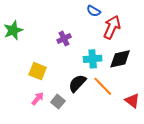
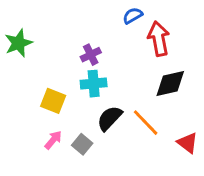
blue semicircle: (94, 11) -> (133, 16), turned 120
red arrow: (112, 27) -> (159, 39), turned -35
cyan cross: (93, 59) -> (94, 84), moved

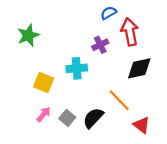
green star: (18, 43) -> (28, 35), moved
purple cross: (91, 55) -> (100, 45), moved
black semicircle: (110, 118) -> (93, 118), moved
red triangle: (188, 143) -> (142, 125), moved

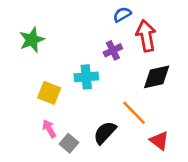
pink arrow: (44, 114) -> (49, 129), turned -70
gray square: (67, 118) -> (69, 143), moved

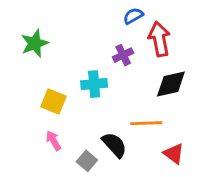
orange line: (134, 113) -> (146, 123), turned -48
black semicircle: (105, 133) -> (114, 145), turned 95
gray square: (69, 143) -> (87, 161), moved

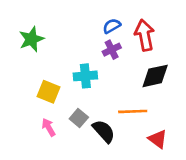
blue semicircle: (133, 16) -> (112, 26), moved
gray square: (87, 161) -> (79, 118), moved

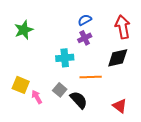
red arrow: (145, 35) -> (123, 27), moved
yellow square: (49, 92) -> (21, 85), moved
orange line: (133, 111) -> (91, 77), moved

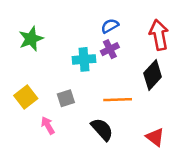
cyan cross: (65, 58) -> (84, 59), moved
black diamond: (118, 58) -> (153, 75), turned -35
yellow square: (21, 85) -> (26, 97), moved, turned 30
gray square: (60, 90) -> (66, 98), moved, turned 32

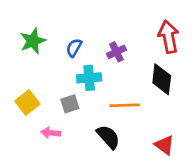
blue semicircle: (110, 26) -> (74, 48), moved, turned -30
cyan cross: (84, 59) -> (89, 78), moved
black diamond: (153, 75) -> (162, 79), turned -36
pink arrow: (48, 125) -> (51, 133), turned -54

